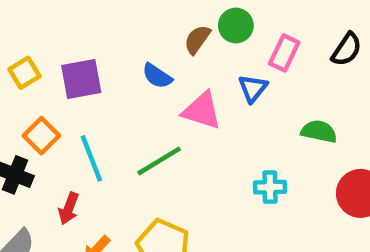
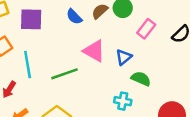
blue semicircle: (157, 76) -> (74, 17), moved
blue triangle: (253, 88) -> (124, 57), moved
green semicircle: (319, 131) -> (141, 79), moved

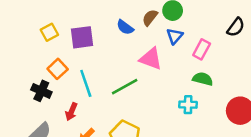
pink rectangle: (146, 29) -> (202, 49), moved
blue triangle: (124, 57) -> (175, 36), moved

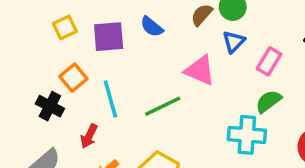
blue semicircle: (125, 27) -> (152, 27), moved
green semicircle: (203, 79) -> (268, 101), turned -54
cyan cross: (188, 105) -> (247, 135), size x1.5

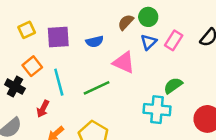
blue semicircle: (152, 27) -> (95, 42), moved, turned -54
pink rectangle: (269, 61) -> (174, 40), moved

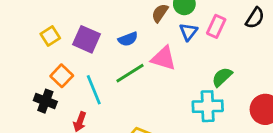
purple square: (58, 37) -> (87, 39), turned 35
green line: (97, 88) -> (130, 73), moved

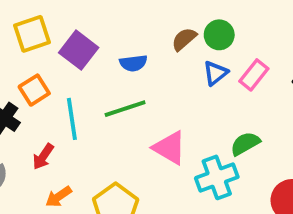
yellow square: (50, 36) -> (32, 34), size x1.4
pink triangle: (164, 58) -> (169, 148), moved
cyan cross: (208, 106) -> (217, 177), turned -32

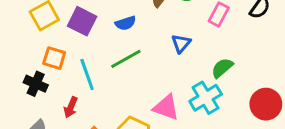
blue triangle: (215, 73) -> (181, 43), moved
orange square: (34, 90) -> (54, 58), turned -30
pink triangle: (169, 148) -> (166, 107), moved

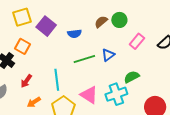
green line: (126, 59) -> (84, 59), moved
cyan line: (87, 74) -> (57, 80), moved

